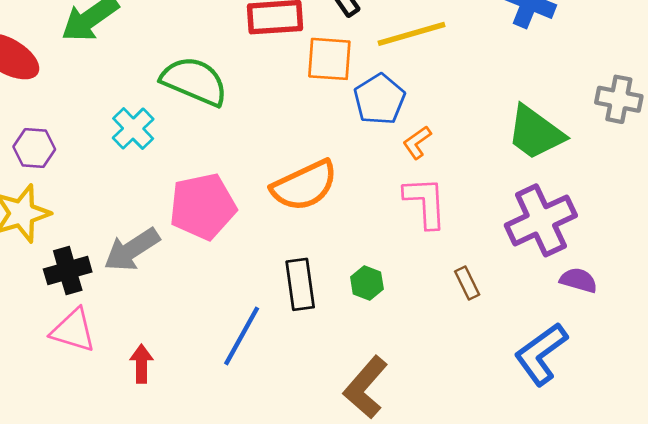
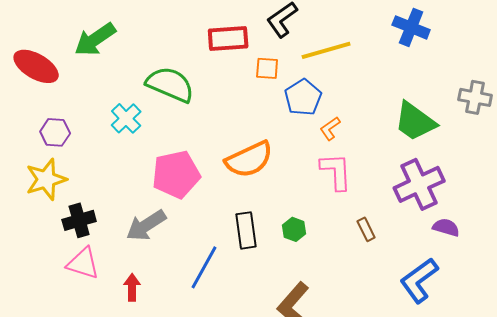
orange square: (329, 59) -> (267, 68), size x0.7
gray arrow: (132, 250) -> (146, 225), moved

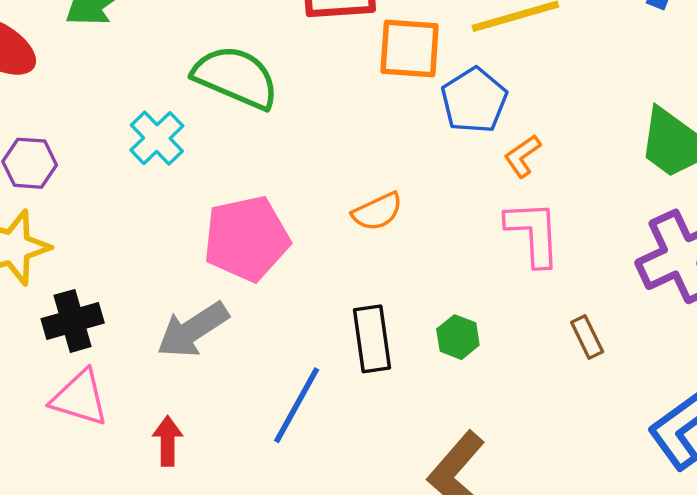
orange square: (267, 68) -> (410, 48), size x1.5
orange semicircle: (249, 159) -> (377, 212), size x0.6

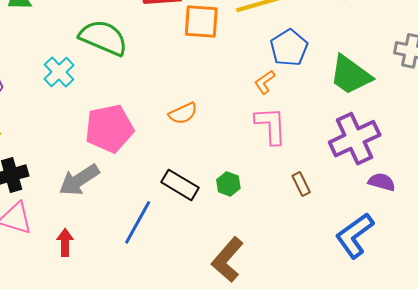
blue pentagon: (474, 100) -> (289, 48), moved
black rectangle: (372, 339) -> (180, 185), turned -51

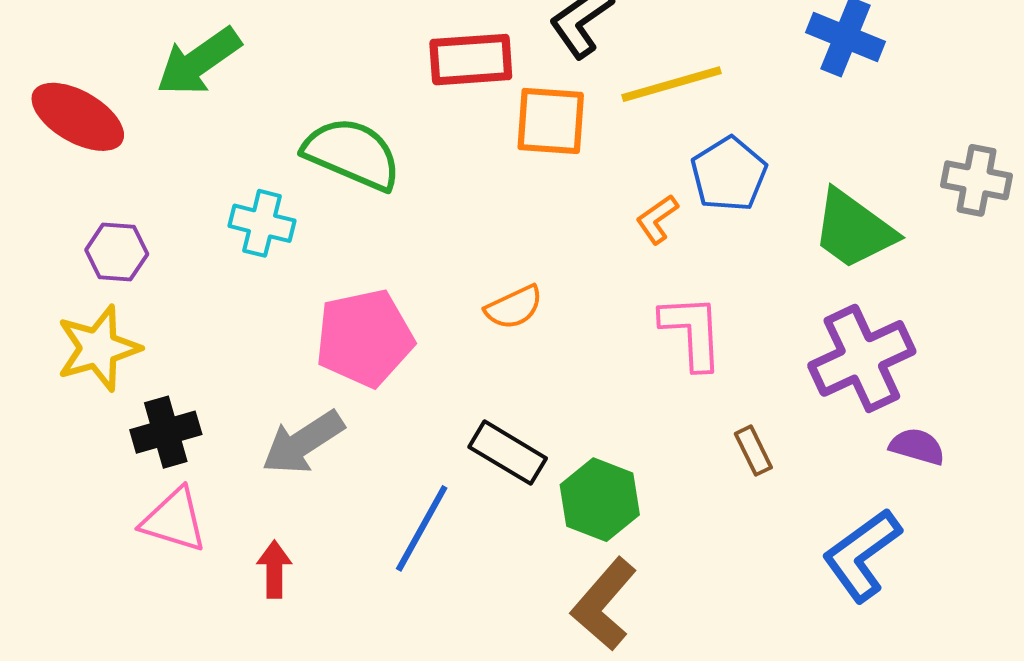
cyan cross: (59, 72) -> (262, 223), turned -32
orange L-shape: (265, 82) -> (657, 219), moved
green hexagon: (228, 184) -> (600, 500), moved, size x1.6

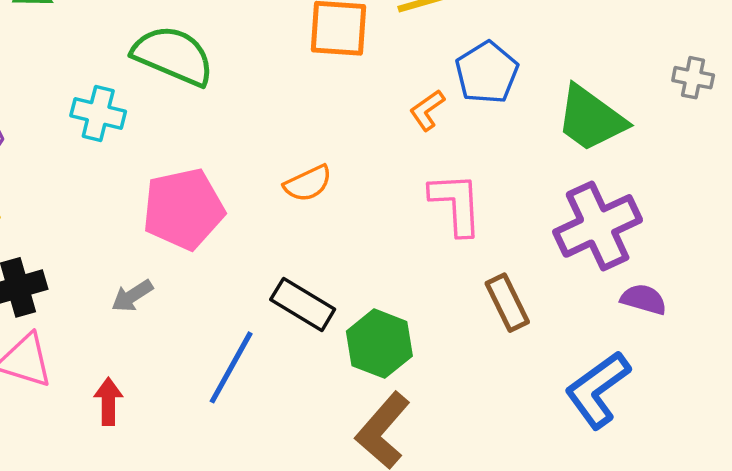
gray cross: (977, 180) -> (693, 78), size x0.7
gray arrow: (303, 442) -> (132, 296), size x0.6
brown rectangle: (753, 451) -> (507, 303), size x1.4

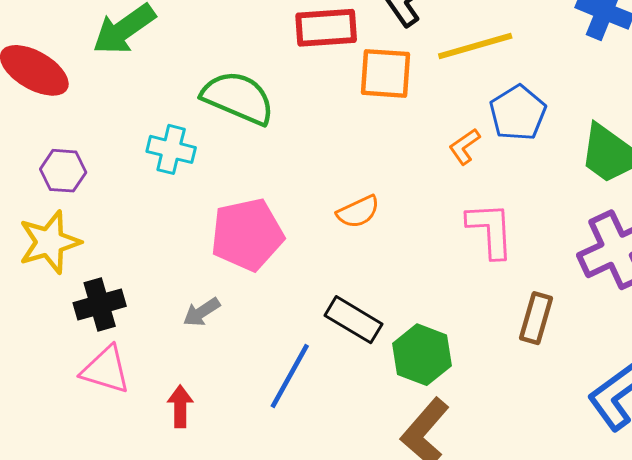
brown rectangle: (507, 303) -> (536, 318), turned 42

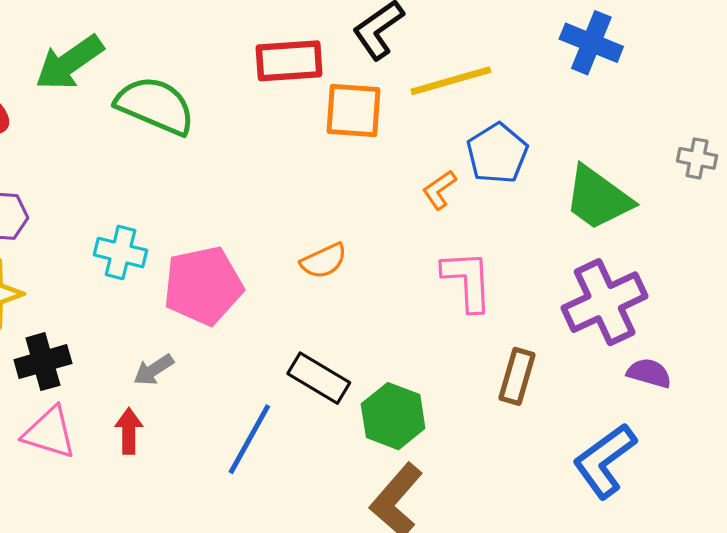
green semicircle: (238, 98) -> (155, 106), moved
cyan cross: (171, 149) -> (121, 253), moved
red arrow: (180, 406) -> (129, 431), moved

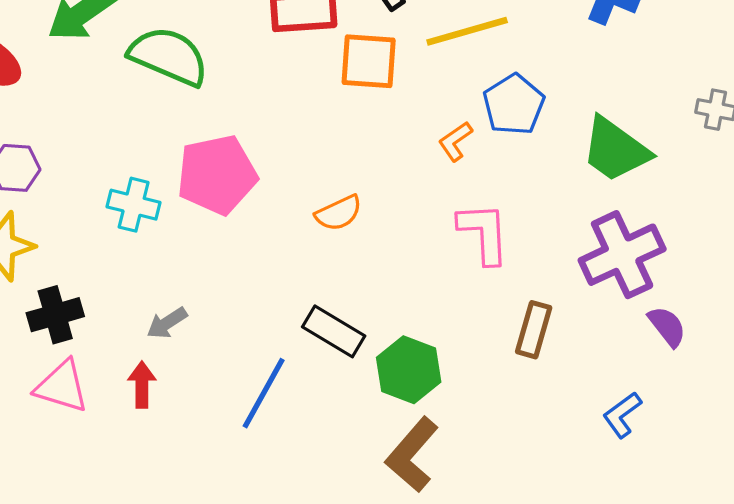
pink pentagon: (203, 286) -> (217, 175), moved
purple semicircle: (649, 373) -> (667, 326), turned 36
blue L-shape: (605, 461) -> (622, 415), size x0.6

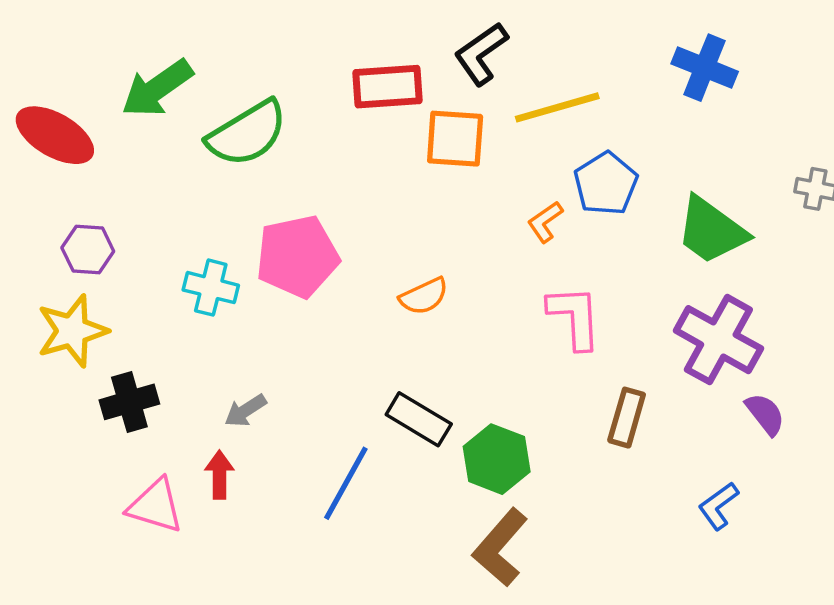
green semicircle: (169, 56) -> (247, 133), turned 126
purple cross: (622, 255) -> (718, 340), turned -36
pink triangle: (62, 386) -> (155, 506), moved

